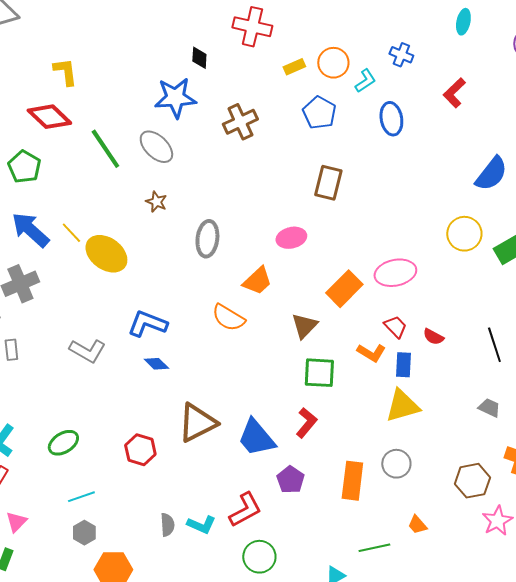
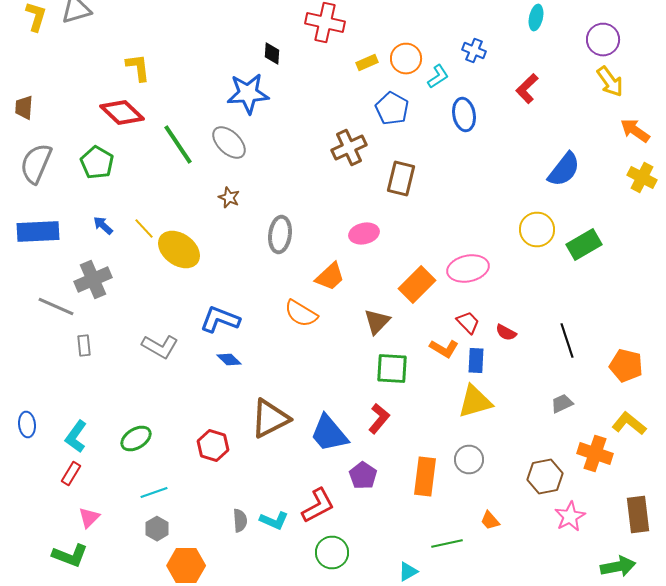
brown cross: (240, 122) -> (349, 148), moved
blue arrow: (30, 230) -> (103, 226), size x0.5
gray trapezoid: (489, 408) -> (562, 404), turned -50

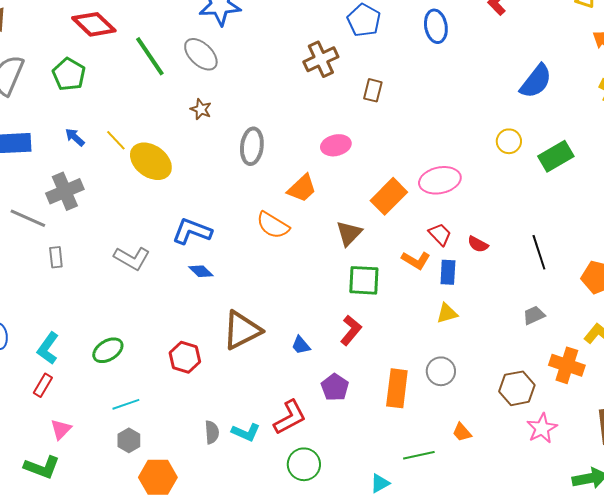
brown rectangle: (401, 178) -> (373, 90), size x0.7
yellow circle: (537, 230) -> (509, 141), size x0.7
yellow triangle: (475, 402) -> (447, 313), size x0.6
blue trapezoid: (329, 434) -> (301, 345), size x0.5

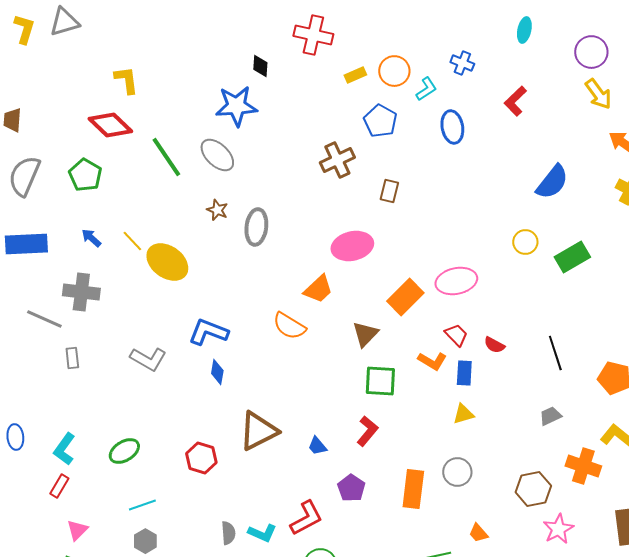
pink ellipse: (336, 145) -> (352, 246), size x1.4
gray ellipse: (252, 146) -> (256, 227), moved
gray cross: (65, 191) -> (81, 292), turned 30
blue diamond: (201, 271) -> (217, 372), turned 55

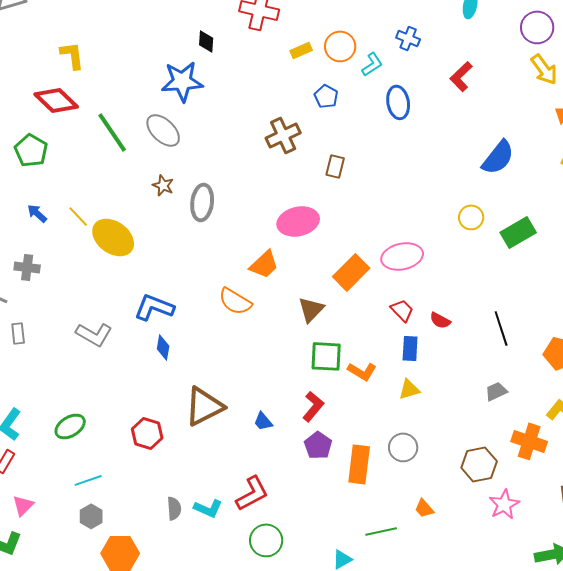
blue pentagon: (380, 121) -> (326, 96), size x0.7
gray cross: (81, 292) -> (27, 267), size x0.7
orange L-shape: (432, 361) -> (362, 371), moved
purple pentagon: (351, 488) -> (318, 445), moved

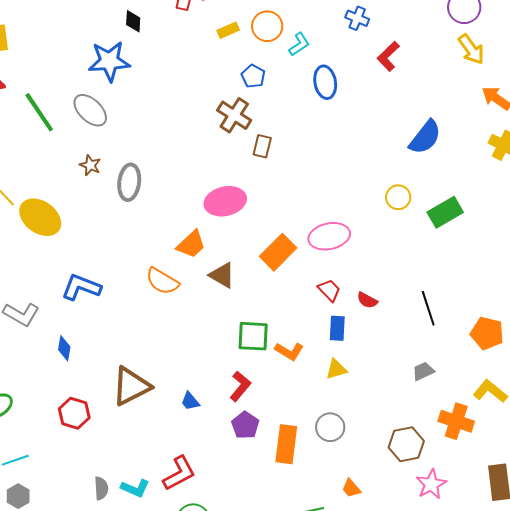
blue cross: (408, 38) -> (357, 18), moved
brown cross: (283, 135) -> (234, 115), moved, turned -32
brown triangle: (311, 309) -> (222, 275), moved, turned -44
blue diamond: (163, 347) -> (64, 348), moved

